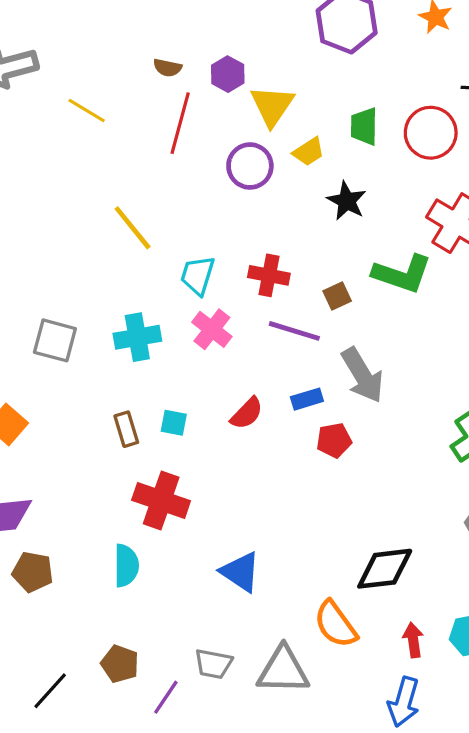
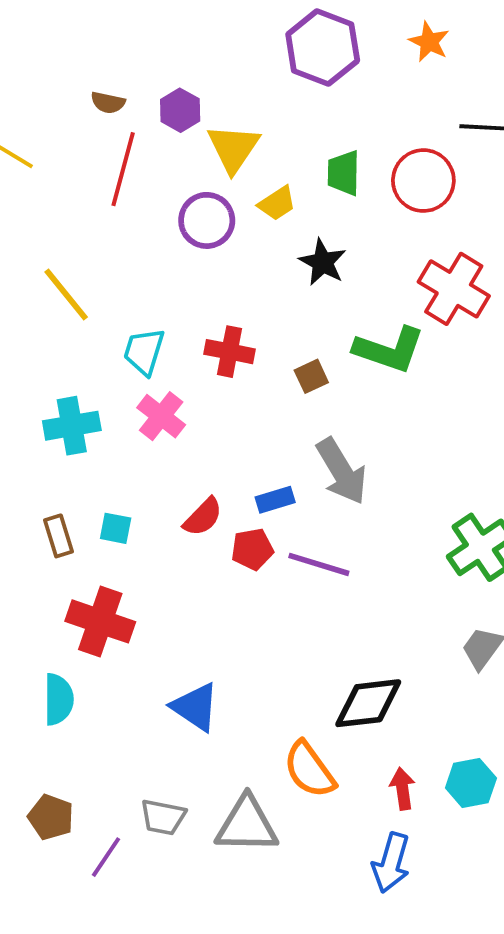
purple line: (294, 331) -> (319, 564), moved
red pentagon: (334, 440) -> (252, 549), moved

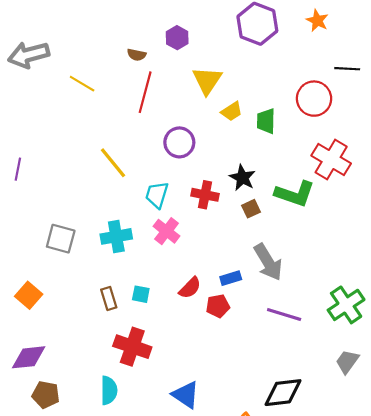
purple hexagon: (180, 110) -> (177, 38), moved
green trapezoid: (344, 173) -> (266, 121), moved
purple circle: (207, 220) -> (179, 142), moved
black star: (323, 262) -> (242, 178), moved
purple line: (319, 564) -> (284, 315), moved

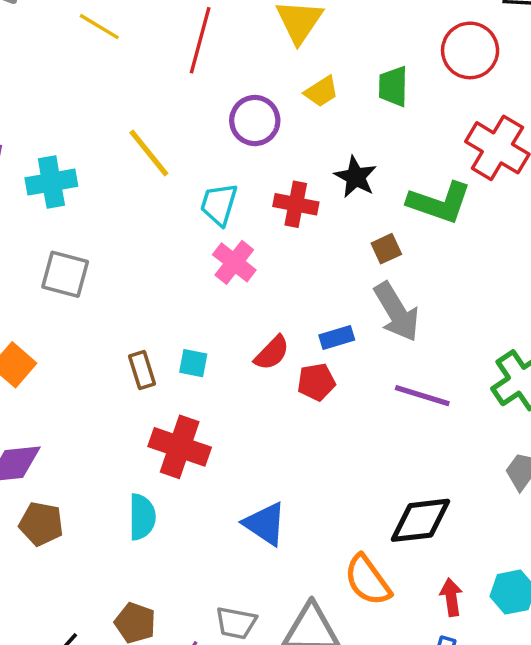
yellow trapezoid: (232, 111) -> (321, 91), moved
brown square: (251, 209) -> (386, 249), moved
cyan cross: (116, 236) -> (51, 182), moved

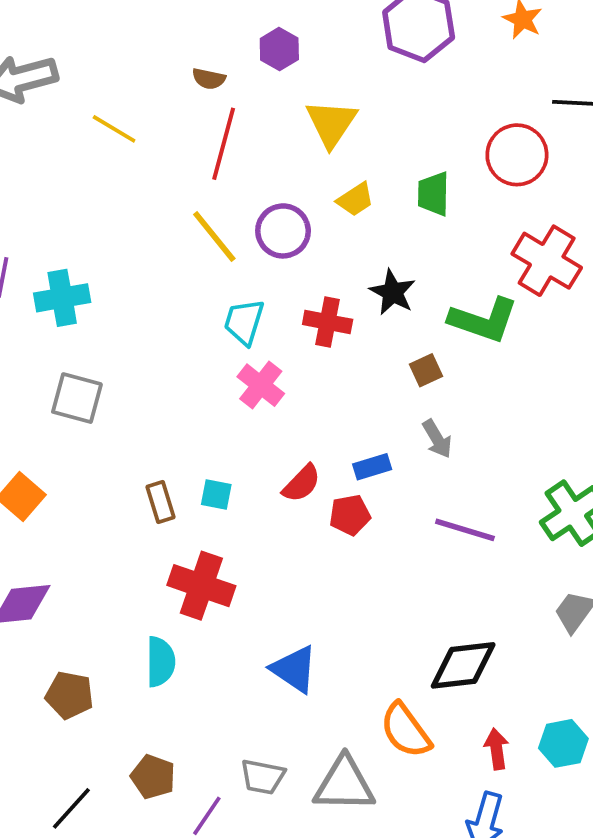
yellow line: (149, 153) -> (214, 237), moved
gray arrow: (397, 312) -> (437, 439), size x0.6
brown pentagon: (41, 524) -> (70, 695), moved

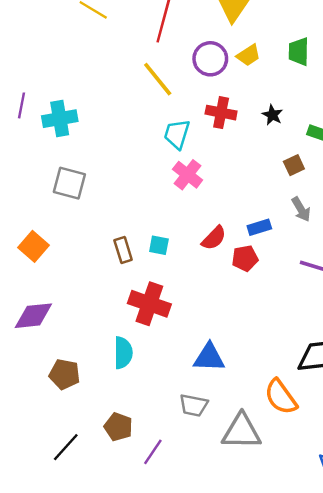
purple circle: (283, 231) -> (210, 59), moved
black star: (393, 292) -> (272, 115), size x0.7
red cross: (328, 322) -> (221, 113), moved
blue triangle: (294, 669) -> (209, 358), turned -32
gray trapezoid: (263, 777) -> (194, 405), moved

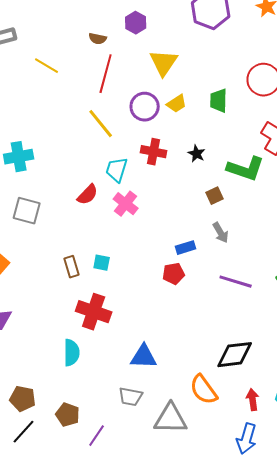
red semicircle: (214, 238) -> (88, 195), moved
brown pentagon: (65, 374) -> (23, 399), moved

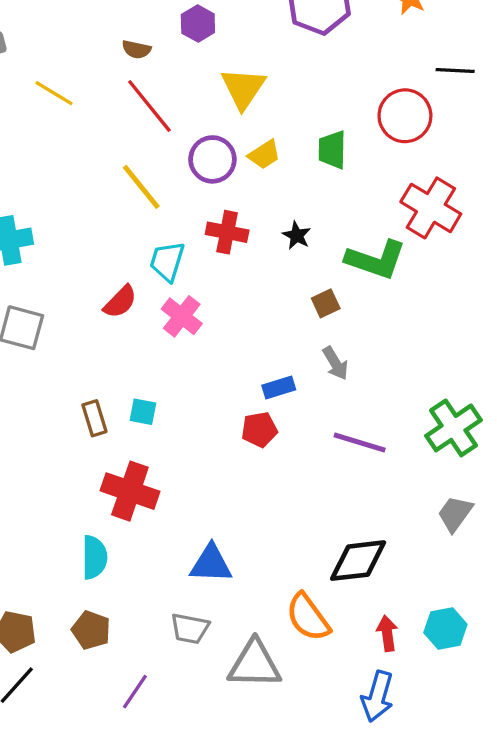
red line: (106, 74) -> (149, 106), turned -54
brown pentagon: (68, 415) -> (91, 630), moved

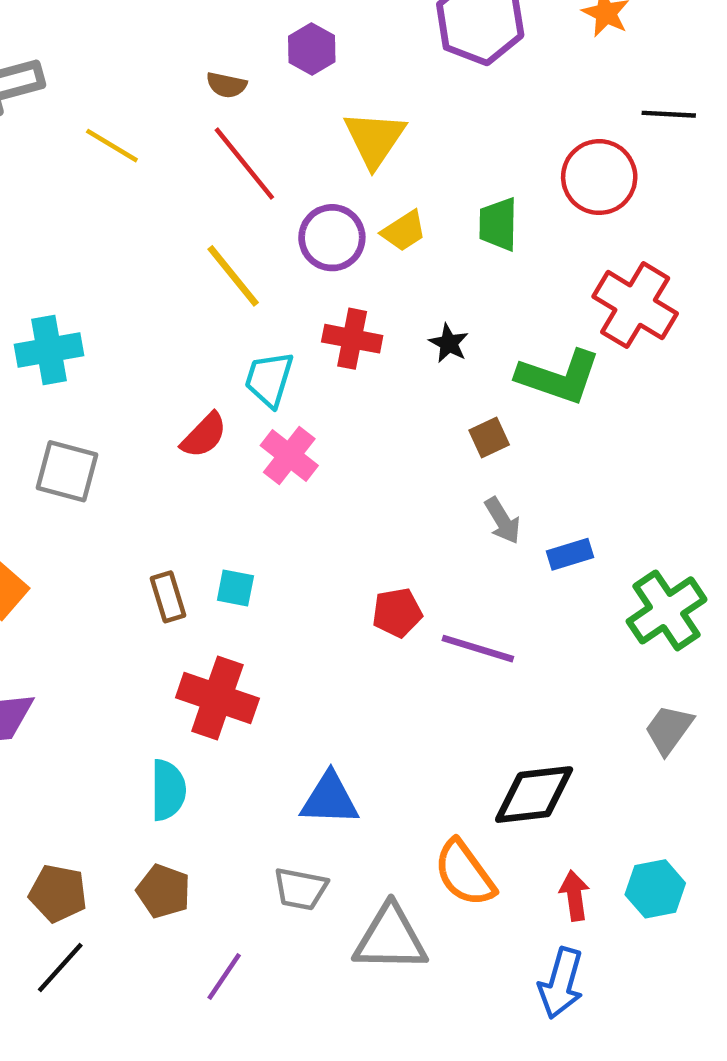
blue rectangle: (279, 388) -> (570, 554), moved
purple line: (360, 442) -> (478, 649), moved

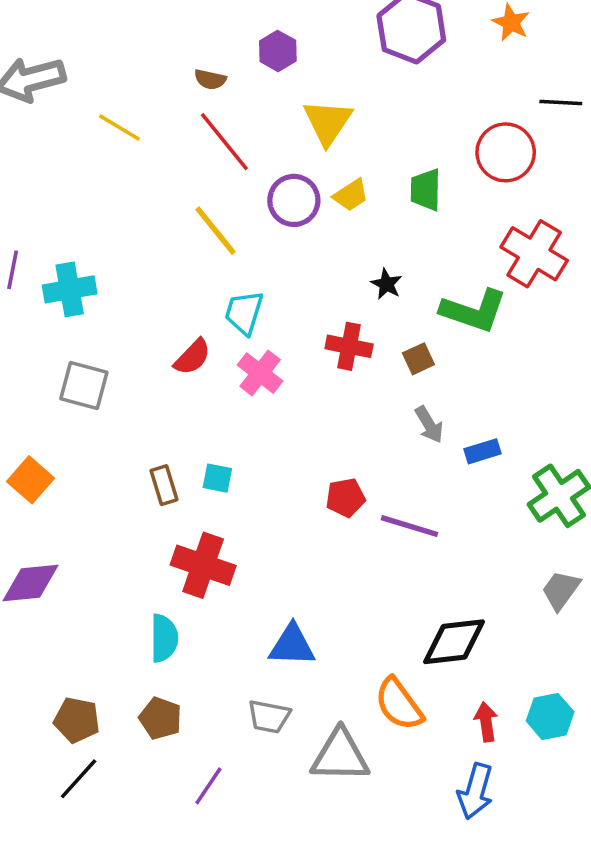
red cross: (352, 339) -> (349, 346), moved

